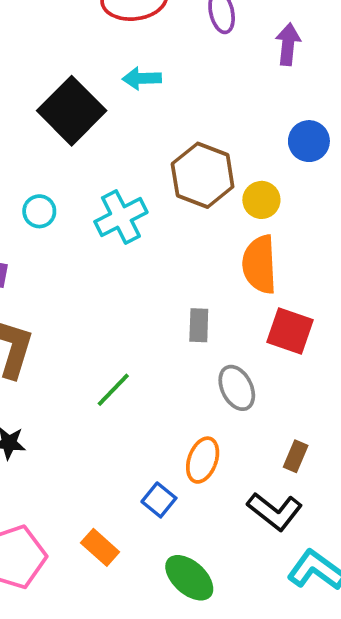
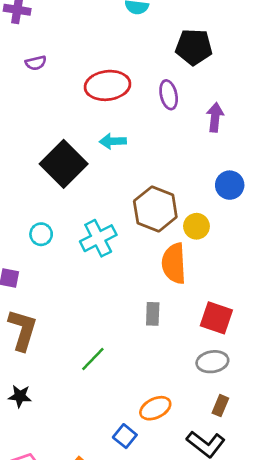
orange semicircle: (260, 264) -> (174, 263), moved
gray ellipse: (237, 388) -> (212, 362), moved, turned -72
orange ellipse: (203, 460) -> (155, 408), turned 44

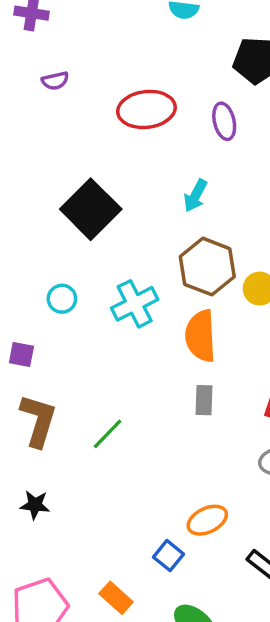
cyan arrow: (113, 141) -> (195, 196), moved, turned -60
orange semicircle: (174, 263) -> (201, 336), moved
green line: (93, 359) -> (108, 434), moved

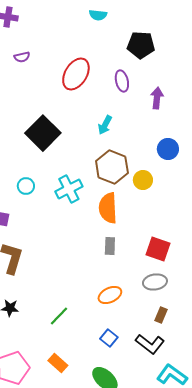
red ellipse: (146, 109) -> (76, 74), turned -52
green line: (108, 434) -> (59, 316), moved
orange ellipse: (207, 520) -> (110, 295), moved
blue square: (168, 556) -> (109, 338), moved

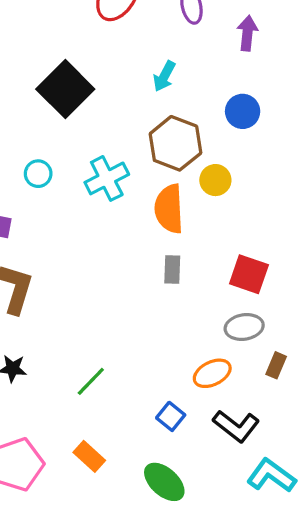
blue circle: (168, 149) -> (243, 111), moved
yellow circle: (143, 180) -> (215, 180), moved
orange ellipse: (110, 295) -> (212, 373), moved
brown rectangle: (161, 315) -> (276, 365), moved

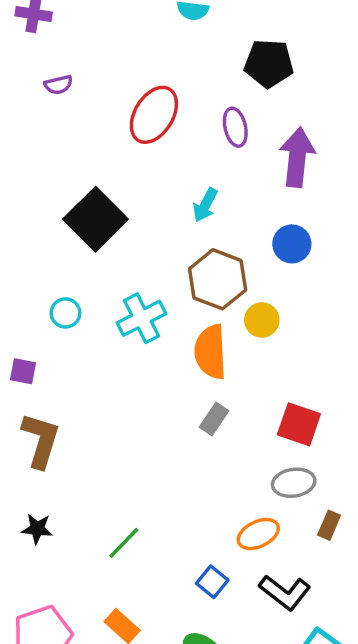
purple arrow: (247, 33) -> (297, 157), size x1.5
gray rectangle: (172, 269) -> (214, 419), turned 32

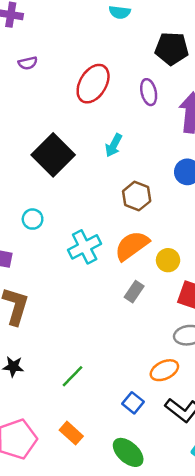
cyan arrow: (205, 205) -> (114, 145), moved
brown hexagon: (218, 279) -> (137, 196), size x0.7
cyan cross: (142, 318) -> (85, 247), moved
yellow circle: (262, 320) -> (168, 260), moved
orange semicircle: (211, 352) -> (132, 246), turned 57

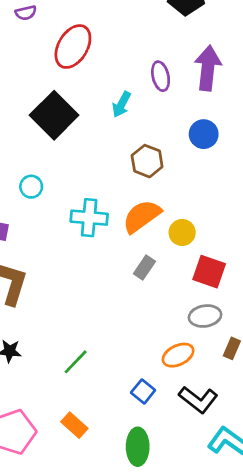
red ellipse: (93, 84) -> (73, 47), moved
purple ellipse: (149, 92) -> (161, 76), moved
cyan cross: (85, 247) -> (89, 218), turned 32
green ellipse: (128, 452) -> (138, 447), turned 48

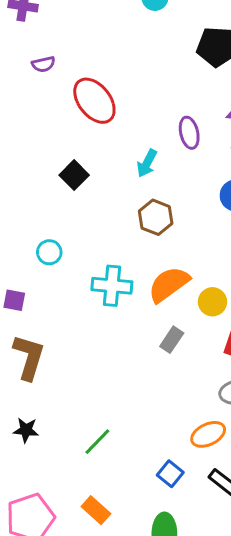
red ellipse: (73, 47) -> (94, 101), turned -69
black square: (54, 115) -> (74, 175), size x0.6
brown hexagon: (147, 161) -> (156, 217), moved

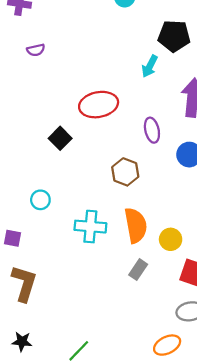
red ellipse: (94, 101) -> (99, 105), moved, turned -63
purple ellipse: (189, 133) -> (152, 130), moved
cyan arrow: (147, 163) -> (150, 66), moved
orange semicircle: (169, 284) -> (136, 225), turned 116

